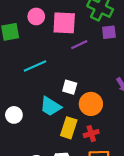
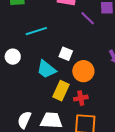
purple line: (79, 45) -> (88, 18), moved, turned 63
white circle: (14, 115) -> (13, 57), moved

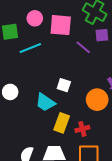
cyan line: (36, 31) -> (30, 48), moved
orange circle: (83, 71) -> (97, 100), moved

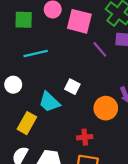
cyan line: (30, 48) -> (36, 54), moved
yellow rectangle: (62, 123) -> (27, 123), moved

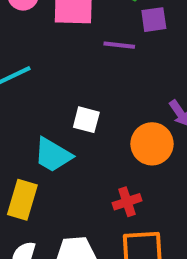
purple line: (100, 49) -> (119, 45), turned -30

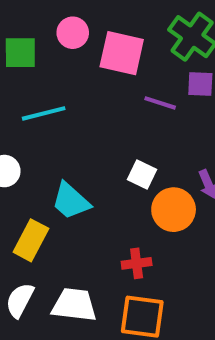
white square: (86, 120) -> (142, 174), moved

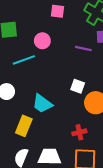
pink circle: (73, 33) -> (42, 41), moved
pink square: (122, 53) -> (58, 11), moved, size x0.6

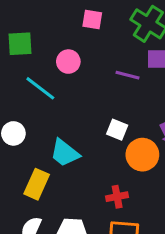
cyan line: (24, 60) -> (40, 88), turned 55

